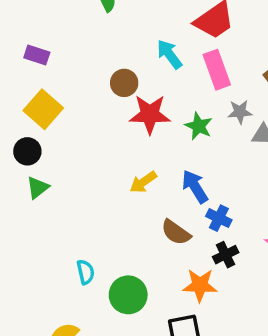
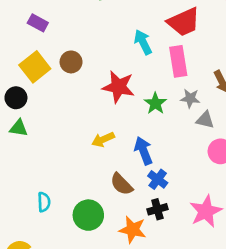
brown circle: (124, 83) -> (71, 62), moved
green triangle: (38, 188) -> (19, 128), turned 36
green circle: (128, 295) -> (88, 215), moved

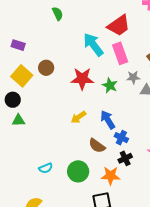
cyan arrow: (143, 42) -> (93, 45), size x1.4
cyan semicircle: (44, 202) -> (46, 168), turned 80

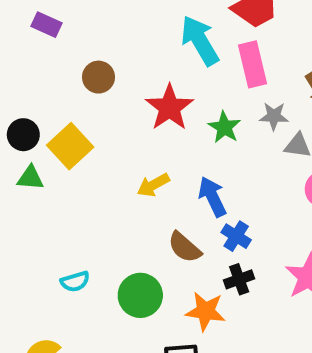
yellow square: (22, 76) -> (70, 146), moved
red star: (82, 79) -> (169, 108), turned 30

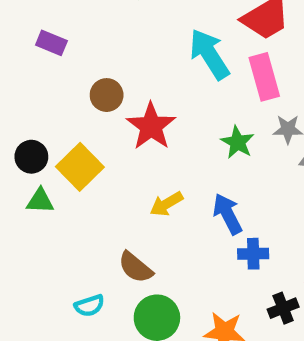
red star: (169, 108) -> (151, 126), moved
blue cross: (236, 236) -> (253, 254), turned -32
brown semicircle: (185, 247) -> (135, 267), moved
black cross: (239, 279) -> (283, 308), moved

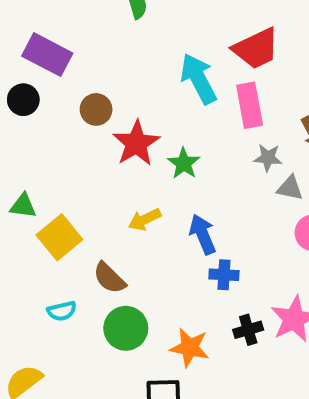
purple rectangle: (51, 43) -> (47, 55), size x1.6
green star: (237, 142) -> (184, 163), moved
black circle: (31, 157) -> (23, 100), moved
yellow square: (80, 167) -> (59, 237), moved

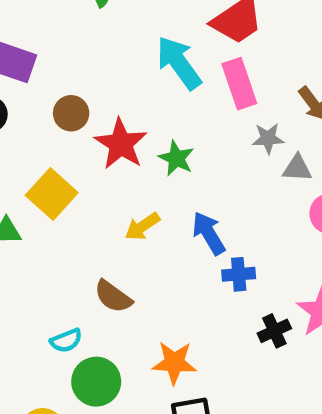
yellow square: (59, 237) -> (52, 194), moved
green circle: (126, 328) -> (96, 382), moved
orange star: (190, 348) -> (174, 363), moved

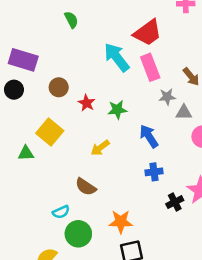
red star: (121, 144) -> (87, 103), size x0.6
green star: (176, 158) -> (117, 110), turned -30
blue arrow: (209, 233) -> (149, 136), moved

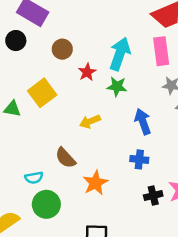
cyan arrow: (117, 57) -> (120, 54), moved, turned 44
orange star: (121, 222) -> (95, 183), moved, turned 30

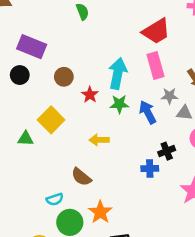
yellow arrow: (90, 121) -> (99, 140), turned 30
blue arrow: (143, 122) -> (148, 112), moved
orange star: (95, 183) -> (100, 212), moved
black cross: (153, 196) -> (167, 151), moved

